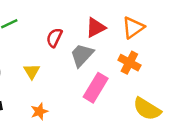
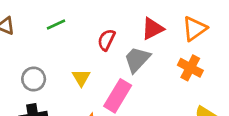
pink rectangle: (96, 88) -> (118, 96), moved

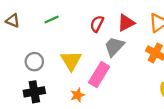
red semicircle: (106, 40) -> (97, 24), moved
yellow triangle: (81, 78) -> (71, 61), size x1.5

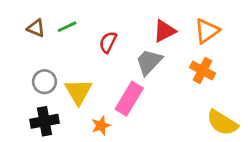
brown triangle: (13, 21) -> (36, 28), moved
red semicircle: (97, 24) -> (108, 42), moved
yellow triangle: (71, 61) -> (78, 92), moved

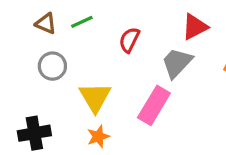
gray circle: (44, 82) -> (52, 66), moved
black cross: (44, 121) -> (34, 133), moved
orange star: (101, 125) -> (98, 136), moved

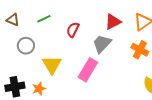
brown triangle: (46, 23) -> (13, 20), moved
orange star: (98, 136) -> (39, 89), moved

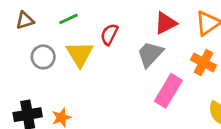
brown triangle: (13, 20) -> (25, 20), turned -40
yellow triangle: (52, 65) -> (80, 54), moved
pink rectangle: (88, 70) -> (168, 91), moved

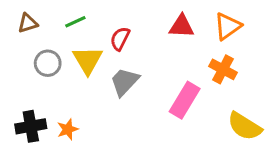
red triangle: (166, 23) -> (181, 26), turned 30
gray trapezoid: (150, 54) -> (125, 82), moved

